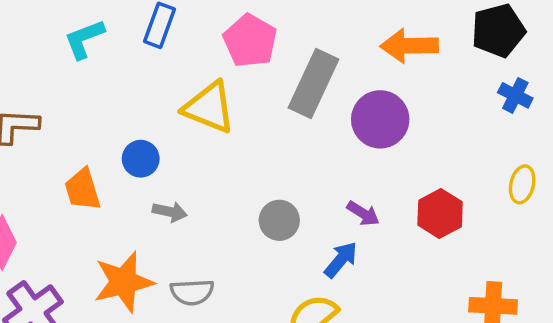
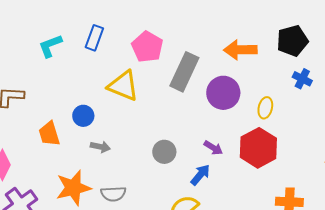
yellow ellipse: (522, 184) -> (265, 108), moved
red hexagon: (440, 213) -> (258, 148), size x1.4

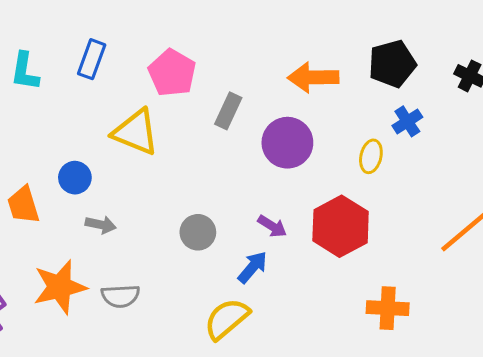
cyan L-shape: (50, 46) -> (25, 71), turned -60
gray rectangle: (184, 72) -> (228, 111), size x0.6
blue cross: (302, 79) -> (407, 121), turned 30
yellow ellipse: (265, 108) -> (371, 156), moved

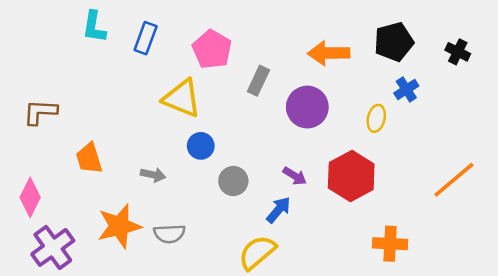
cyan L-shape: (25, 71) -> (94, 27), moved
blue circle: (75, 178) -> (201, 146), moved

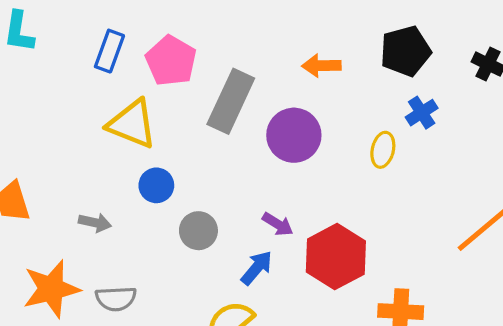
blue rectangle: (146, 38) -> (109, 51), moved
orange arrow: (329, 53) -> (321, 66), size x0.7
gray rectangle: (258, 81) -> (231, 101), size x1.6
red hexagon: (351, 176) -> (336, 257), moved

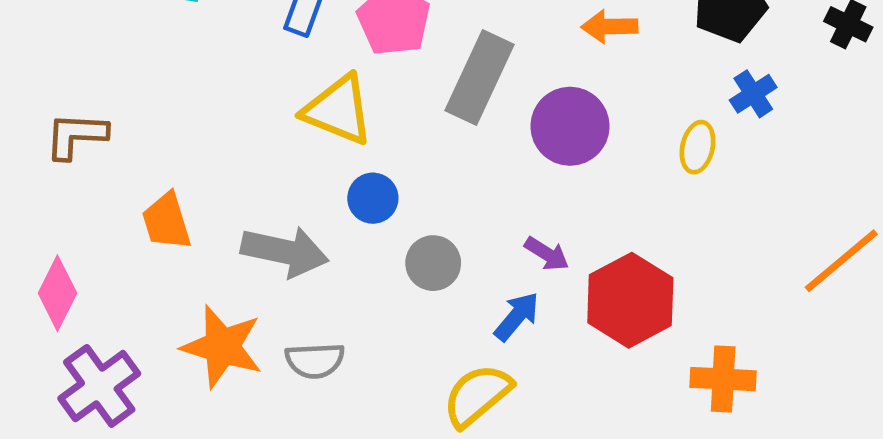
gray arrow: (95, 223) -> (285, 251), size x1.8
orange star: (51, 289) -> (222, 347), turned 30

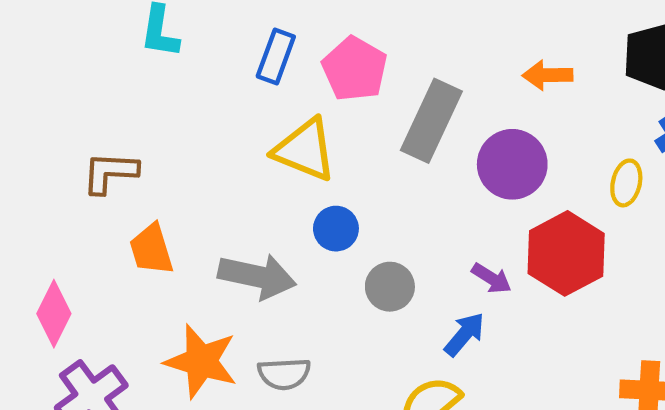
brown L-shape: (76, 136) -> (110, 173), moved
red hexagon: (630, 300) -> (566, 253), moved

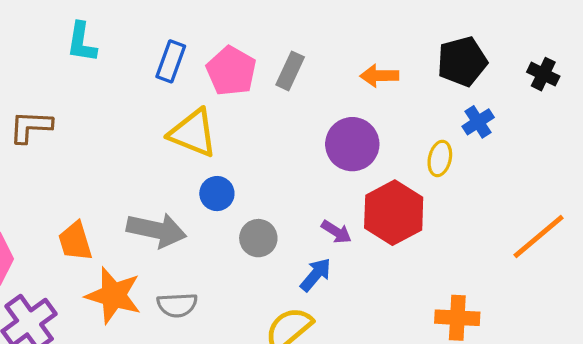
gray rectangle: (431, 121) -> (290, 71), moved, size x0.6
brown L-shape: (110, 173) -> (31, 127), moved
orange trapezoid: (151, 249) -> (75, 241), moved

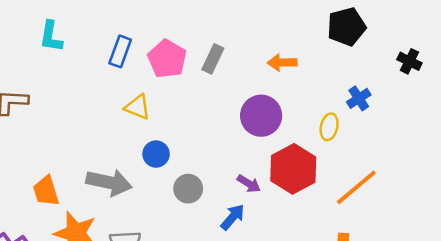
black pentagon: (462, 61) -> (346, 27), moved
yellow triangle: (193, 133) -> (137, 107), size x0.7
orange line: (539, 236) -> (356, 187), moved

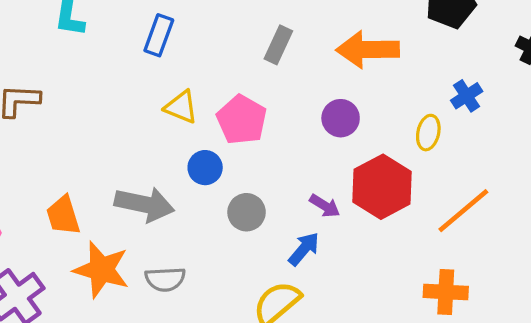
pink pentagon: (167, 59) -> (242, 120), moved
orange arrow: (282, 63) -> (368, 50), size x1.6
purple circle: (261, 116) -> (341, 118), size x0.7

